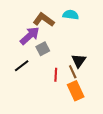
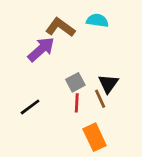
gray square: (43, 49) -> (75, 82), moved
black line: (22, 66) -> (30, 107), moved
orange rectangle: (76, 91) -> (95, 137), moved

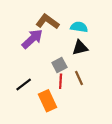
cyan semicircle: (97, 21) -> (79, 27), moved
black triangle: (108, 84) -> (80, 48), moved, turned 42
orange rectangle: (95, 137) -> (48, 101), moved

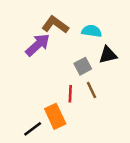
black triangle: (80, 48) -> (108, 55), moved
gray square: (59, 65) -> (83, 66), moved
black line: (24, 85) -> (33, 129), moved

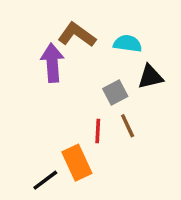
purple arrow: (38, 45) -> (52, 63), turned -52

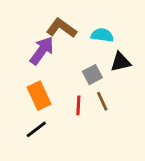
purple arrow: (52, 63) -> (42, 51), turned 40
orange rectangle: (77, 163) -> (39, 96), moved
black line: (45, 180) -> (36, 129), moved

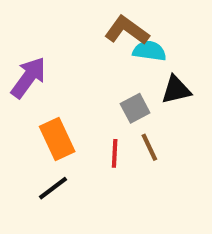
brown L-shape: (62, 28) -> (127, 30), moved
purple arrow: (42, 51) -> (28, 78), moved

